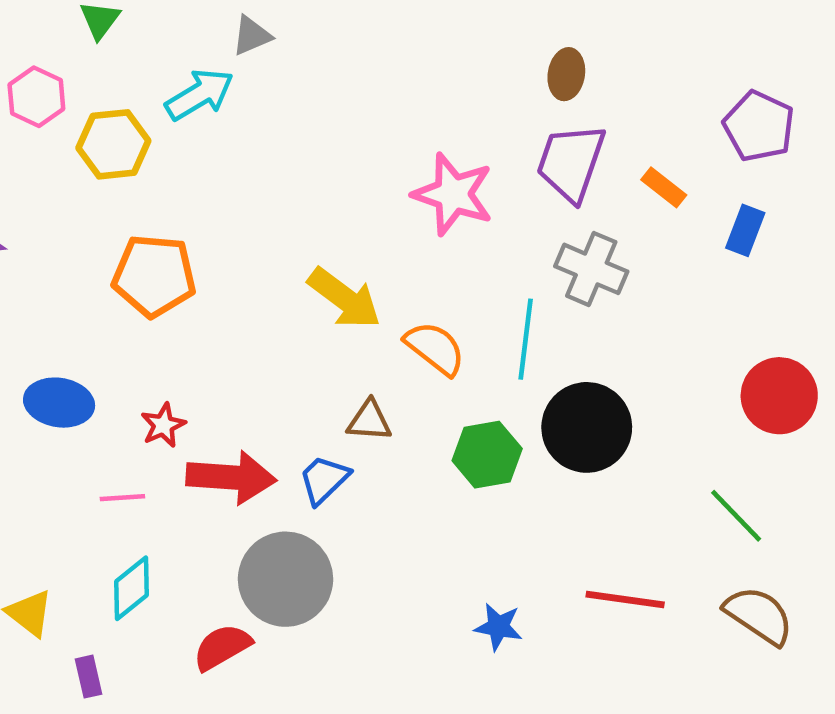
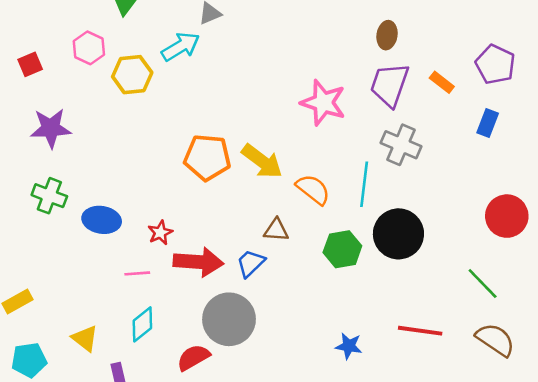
orange rectangle: (664, 187) -> (442, 82), moved
orange pentagon: (154, 276) -> (207, 157), moved

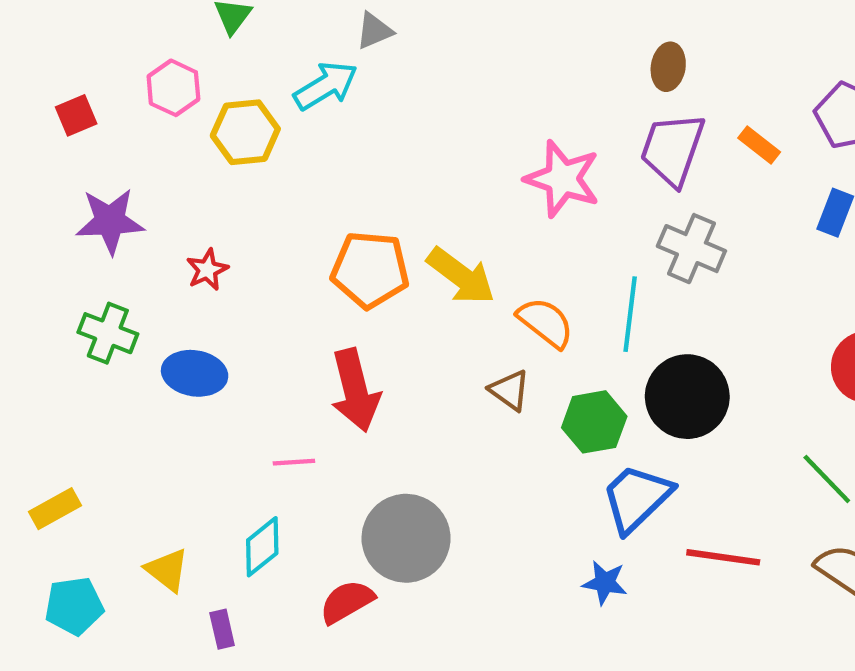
brown triangle: (276, 230) -> (510, 390), moved, turned 32
red star: (160, 233) -> (207, 270), moved
red arrow: (198, 262) -> (355, 390), moved, turned 72
blue trapezoid: (251, 263) -> (636, 498), moved, size x1.5
pink line: (137, 273) -> (294, 462), moved

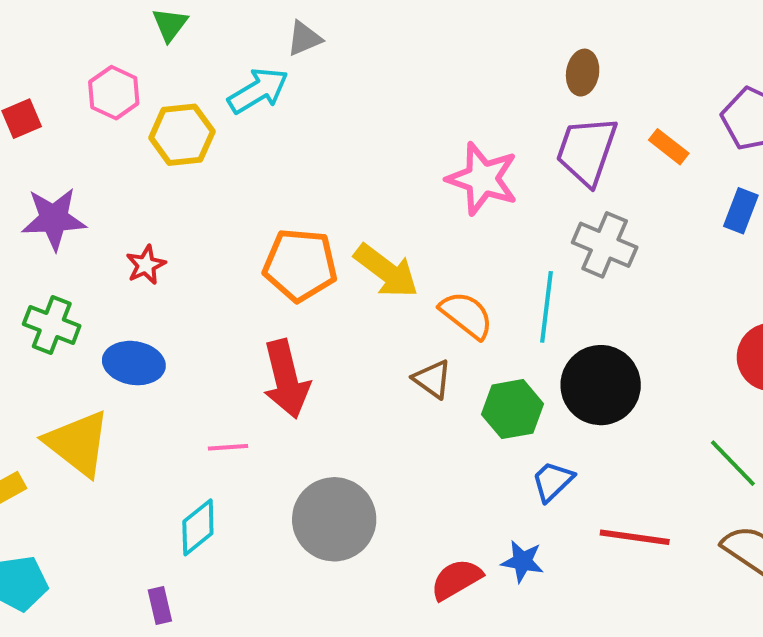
blue trapezoid: (636, 498) -> (553, 481), size x0.6
yellow triangle: (167, 570) -> (78, 443), moved, size x1.6
red semicircle: (347, 602) -> (456, 579), moved

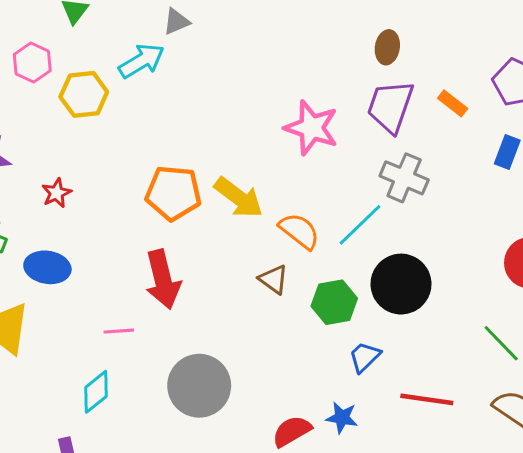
cyan line: (547, 307) -> (360, 225), turned 39

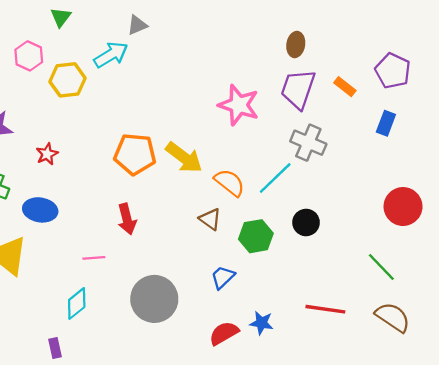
red arrow: (163, 279) -> (127, 219), size x0.7
black circle: (401, 284) -> (306, 222), size x0.6
blue trapezoid: (365, 357) -> (223, 277), moved

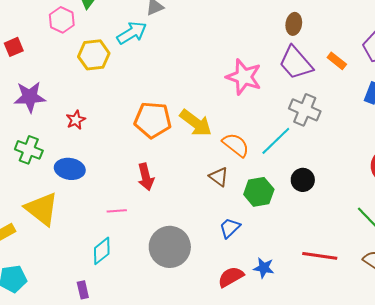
pink hexagon: (29, 56) -> (62, 20), moved
purple trapezoid: (298, 89) -> (296, 63), turned -60

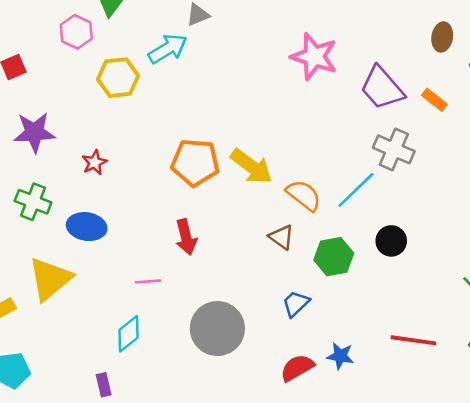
brown ellipse: (294, 24) -> (442, 37), moved
orange rectangle: (337, 61) -> (434, 100), moved
pink star: (244, 77) -> (314, 57), moved
yellow triangle: (42, 209) -> (50, 279), turned 42

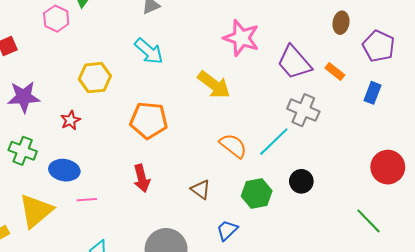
cyan arrow: (168, 49) -> (149, 51), moved, turned 72
yellow hexagon: (118, 78) -> (95, 78), moved
yellow arrow: (251, 166) -> (214, 85), moved
brown triangle: (281, 237) -> (201, 189), moved
pink line: (148, 281) -> (87, 200), moved

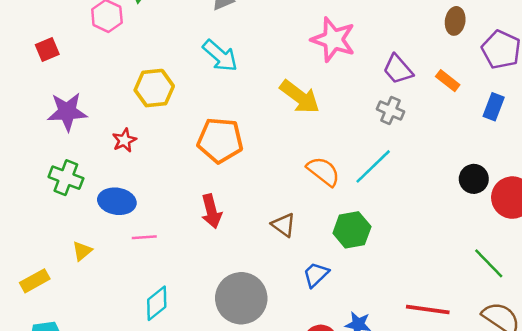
purple trapezoid: (294, 62) -> (398, 69), size x0.7
gray cross: (303, 110) -> (390, 110), moved, size x0.7
black circle: (301, 181) -> (474, 179), moved
yellow triangle: (36, 211) -> (82, 251), size x0.5

